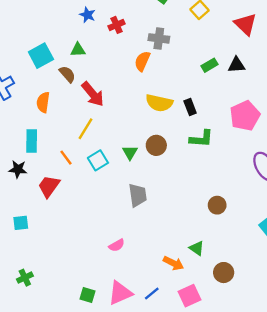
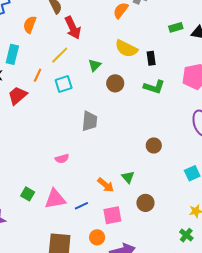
green triangle: (130, 153) -> (95, 65), moved
orange line: (66, 158) -> (38, 75), turned 48

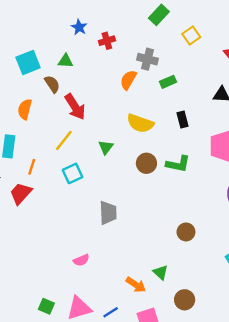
green rectangle: (176, 27) -> (168, 82), moved
black rectangle: (151, 58) -> (182, 120), moved
orange line: (38, 75) -> (32, 167), moved
brown circle: (115, 83) -> (146, 163), moved

